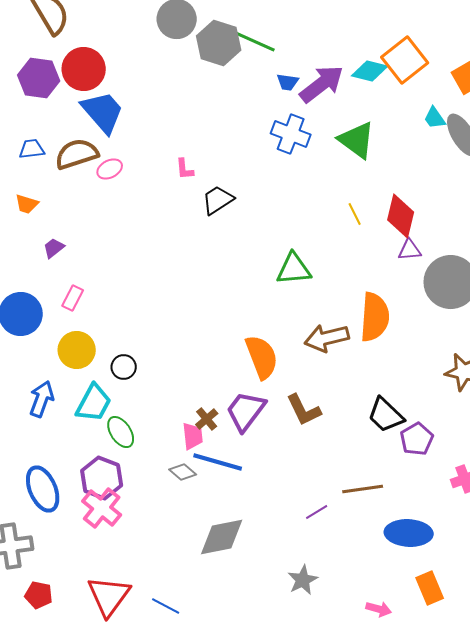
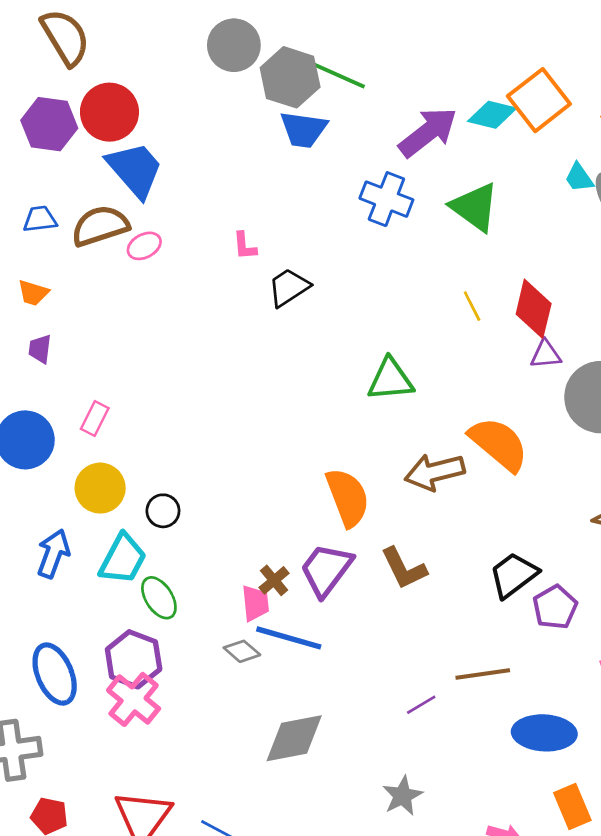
blue trapezoid: (288, 82) -> (303, 130), moved, size x1.6
purple trapezoid: (54, 248) -> (40, 349), moved, turned -45
orange semicircle: (375, 317) -> (499, 444), turned -54
black trapezoid: (386, 415) -> (514, 575), turned 99

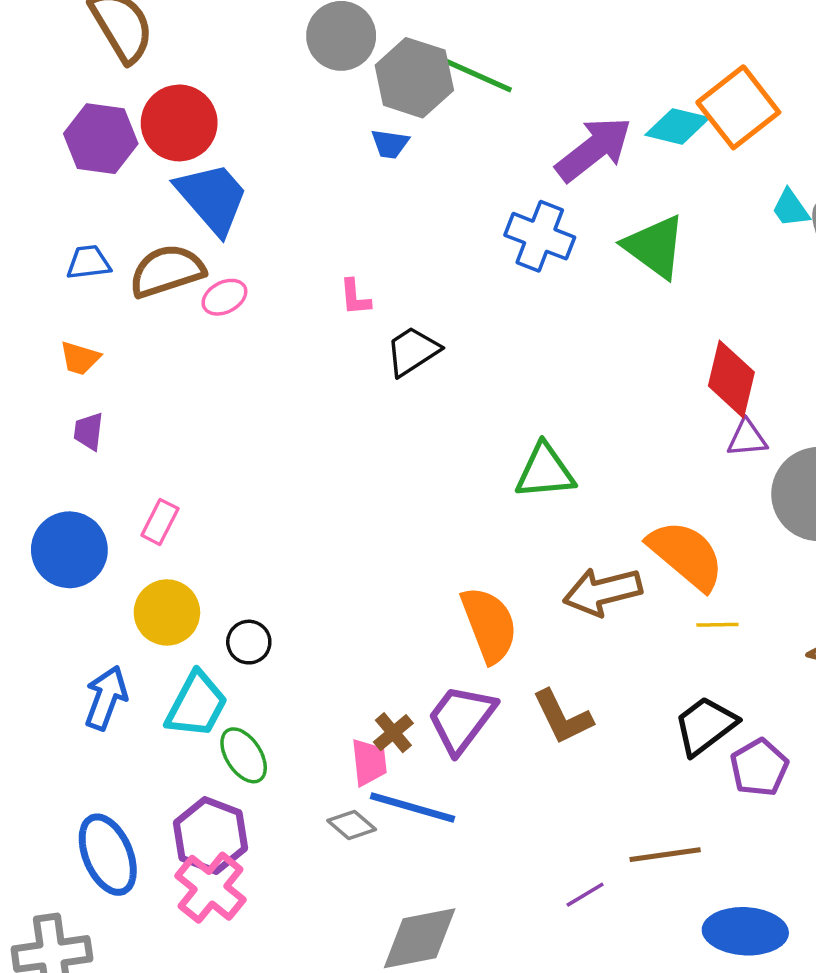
blue trapezoid: (303, 130) -> (390, 144), moved, size x0.6
yellow line: (472, 306) -> (717, 625), moved, turned -64

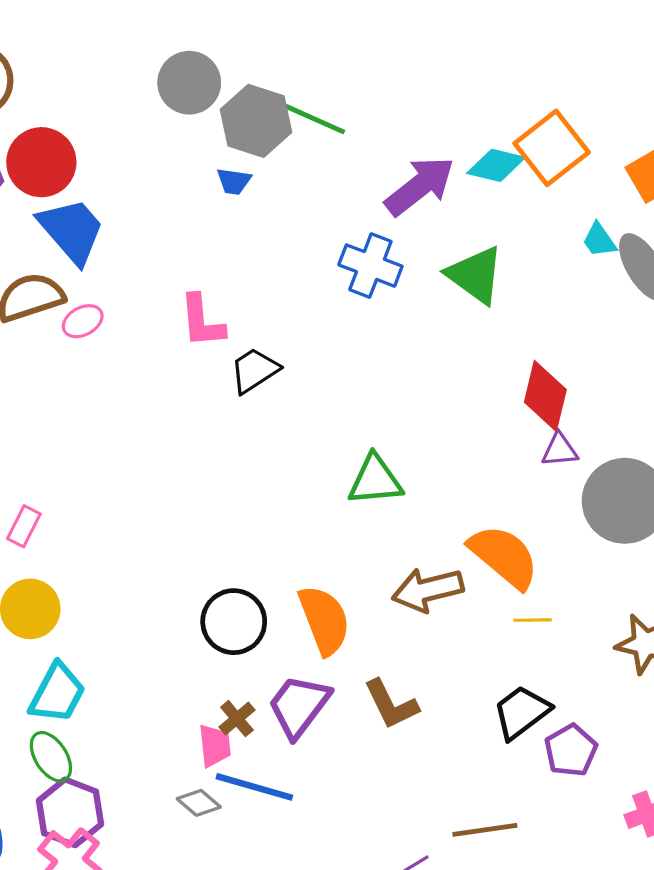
pink L-shape: (355, 297) -> (202, 321), size x1.6
black circle: (249, 642) -> (234, 622), moved, size x1.6
green ellipse: (244, 755) -> (51, 757), moved

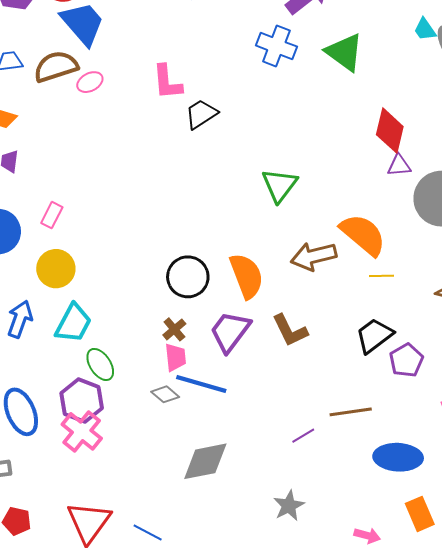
green triangle: (375, 480) -> (280, 185), turned -48
brown cross: (237, 719) -> (174, 329), moved
green ellipse: (51, 757) -> (100, 364), moved

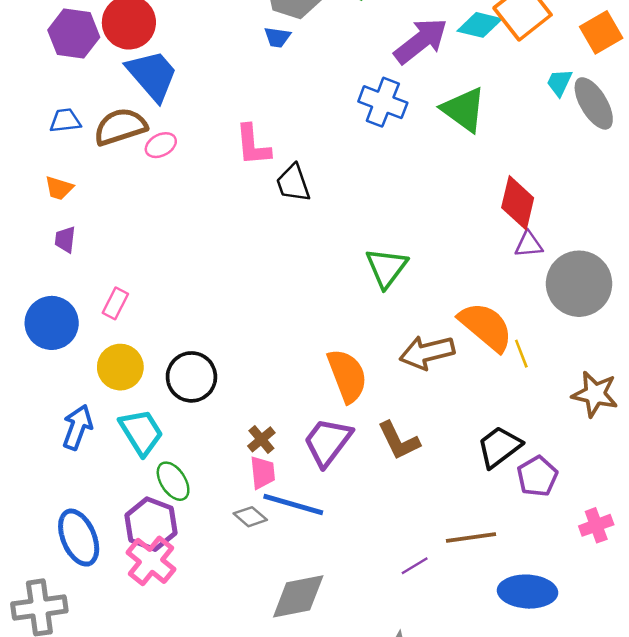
cyan trapezoid: (425, 30) -> (559, 83), turned 60
black trapezoid: (201, 114) -> (293, 183), turned -76
yellow line: (382, 276) -> (521, 354), moved, turned 70
black circle: (188, 277) -> (191, 377), moved
cyan trapezoid: (73, 323) -> (141, 432), turned -60

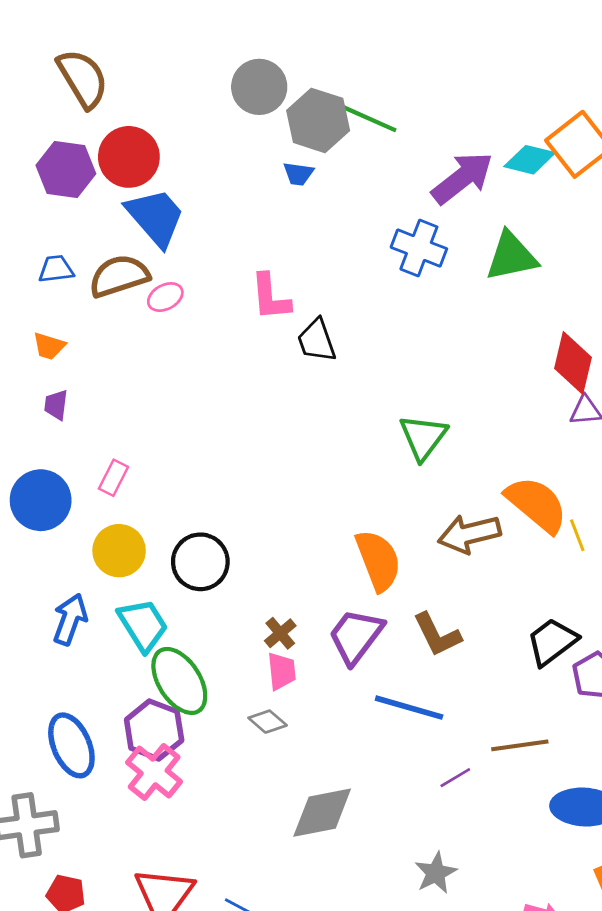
green triangle: (464, 110) -> (511, 256), turned -48
green ellipse: (173, 481) -> (179, 681), size x1.5
blue line: (293, 504) -> (409, 708), moved

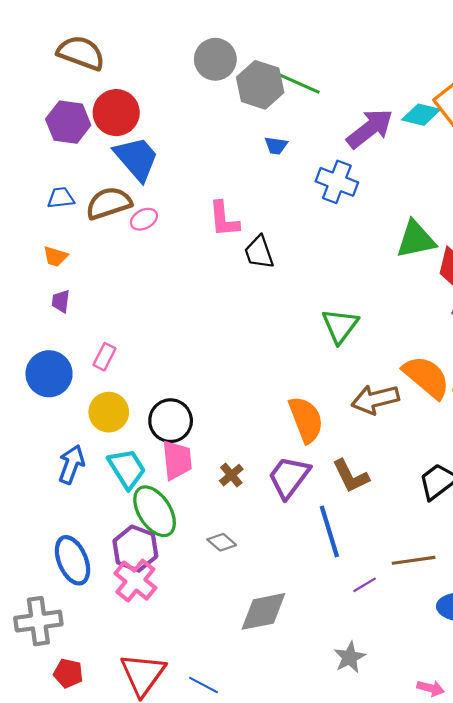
brown semicircle: (83, 78) -> (81, 53), turned -39
blue trapezoid: (298, 174) -> (276, 146), moved
green triangle: (511, 256) -> (416, 239), moved
pink trapezoid: (282, 671) -> (177, 460), moved, size x1.4
blue line: (409, 708) -> (329, 532), turned 57

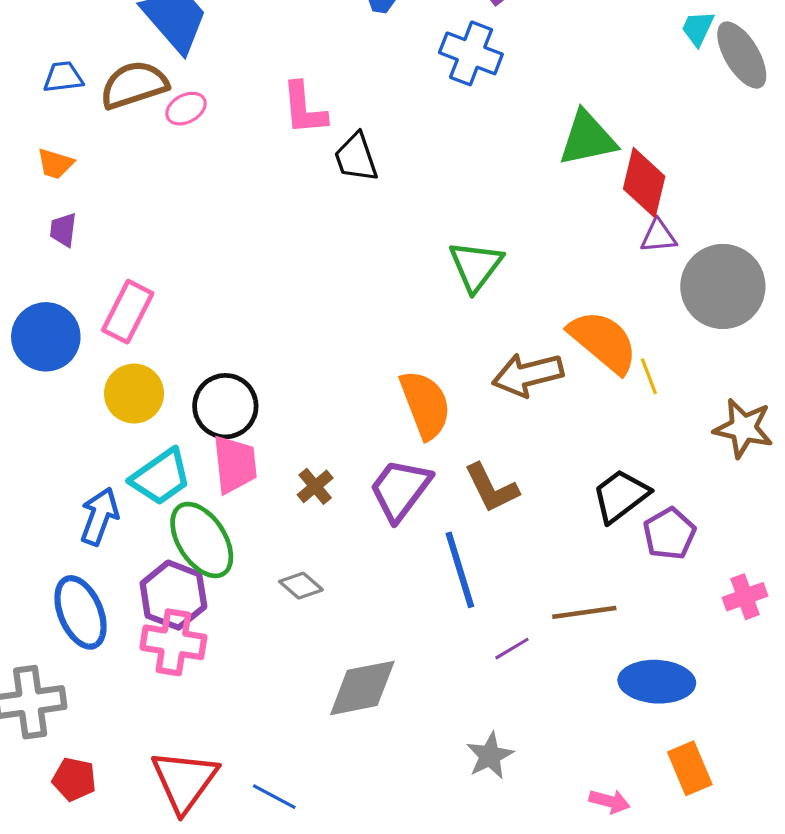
pink rectangle: (104, 357) -> (128, 312), size x1.5
blue arrow: (71, 464) -> (99, 516), moved
cyan trapezoid: (127, 469) -> (161, 477), turned 87
pink cross: (135, 581) -> (173, 642), turned -30

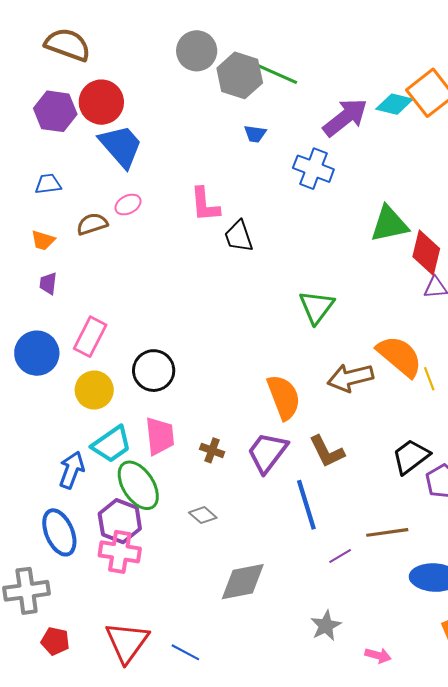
brown semicircle: (134, 85) -> (92, 224), moved, size x0.7
black circle: (225, 406) -> (154, 371), moved
brown cross: (315, 486) -> (212, 450), turned -30
pink arrow: (610, 801) -> (378, 655), moved

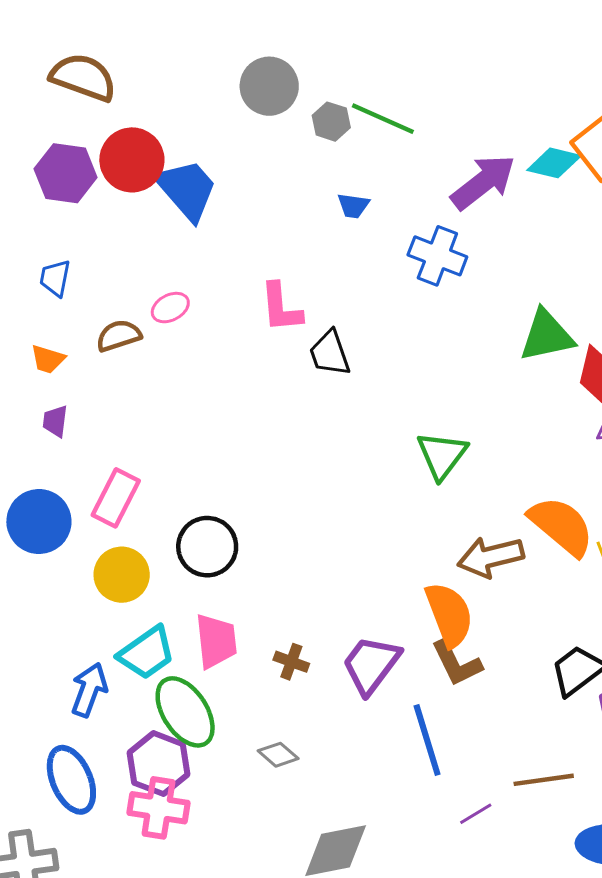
gray hexagon: (240, 75) -> (331, 122), size x0.6
blue trapezoid: (121, 146) -> (187, 189), moved
blue trapezoid: (48, 184) -> (55, 278), turned -72
orange semicircle: (284, 397) -> (449, 614), moved

